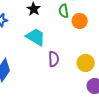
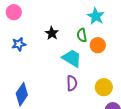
cyan trapezoid: (36, 37) -> (72, 58), moved

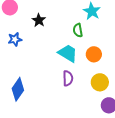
black star: (52, 33) -> (39, 20), moved
orange circle: (98, 45) -> (94, 54), moved

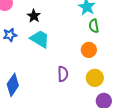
green semicircle: (78, 30) -> (94, 26), moved
cyan trapezoid: (68, 53) -> (40, 39), moved

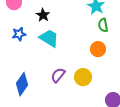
purple semicircle: (63, 74) -> (58, 75), moved, turned -140
yellow circle: (95, 78) -> (83, 77), moved

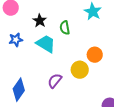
green semicircle: (103, 25) -> (65, 28), moved
yellow circle: (83, 77) -> (80, 70), moved

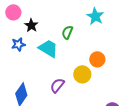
black star: (40, 21) -> (31, 25), moved
green semicircle: (65, 28) -> (67, 32), turned 32

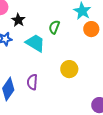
orange circle: (97, 59) -> (91, 29), moved
purple semicircle: (57, 85) -> (32, 82), moved, turned -35

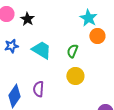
black star: (18, 20) -> (27, 19), moved
green semicircle: (54, 27) -> (72, 51), moved

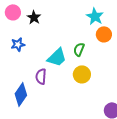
cyan trapezoid: (41, 50) -> (57, 57), moved, turned 105
purple semicircle: (38, 89) -> (41, 76), moved

